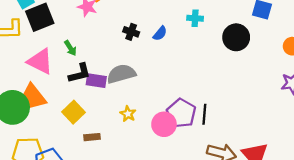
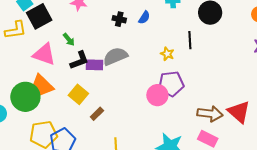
purple pentagon: (181, 113) -> (171, 84), turned -30
yellow star: (128, 114) -> (167, 54), moved
black line: (204, 114) -> (190, 40), moved
brown rectangle: (92, 137) -> (97, 114), turned -32

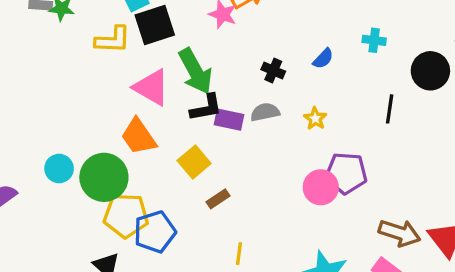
black cross: (119, 19) -> (273, 70), moved
green arrow: (69, 40) -> (195, 71), size x2.0
yellow star: (167, 54) -> (315, 119), moved
gray semicircle: (115, 56) -> (265, 112), size x0.7
green circle: (25, 97) -> (104, 177), moved

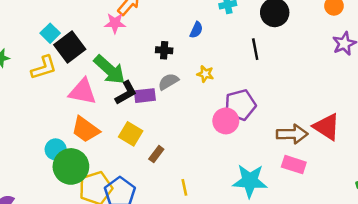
cyan circle: (59, 168) -> (56, 149), moved

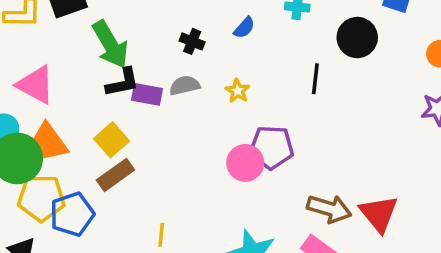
pink triangle: (83, 92) -> (36, 85), moved
orange trapezoid: (85, 129) -> (49, 142), moved
brown rectangle: (156, 154) -> (115, 175), moved, size x1.5

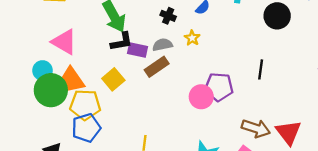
black line: (315, 79) -> (261, 69), moved
yellow star: (238, 91) -> (192, 38), moved
brown rectangle: (115, 175) -> (157, 67), moved
yellow pentagon: (41, 198) -> (85, 105), moved

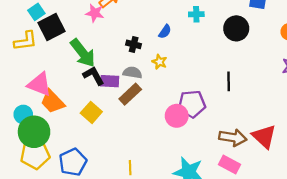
black L-shape: (122, 42) -> (94, 76), turned -100
gray semicircle: (162, 45) -> (132, 73), turned 30
orange trapezoid: (72, 80) -> (52, 102), moved
yellow pentagon: (85, 105) -> (35, 154), moved

